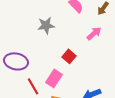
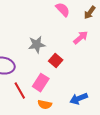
gray star: (46, 25) -> (37, 45), moved

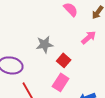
pink rectangle: (41, 83) -> (61, 82), moved

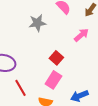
gray star: (45, 44) -> (37, 23), moved

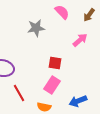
red square: (56, 58) -> (55, 63), turned -32

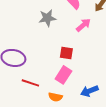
pink arrow: (80, 40) -> (83, 25), moved
red line: (19, 93) -> (30, 83), turned -42

